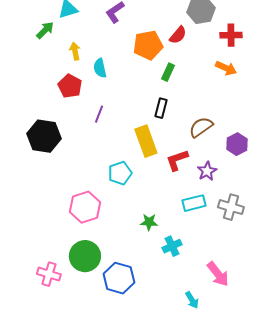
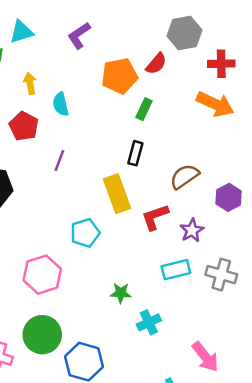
orange arrow: (226, 68) -> (215, 104), size x1.4

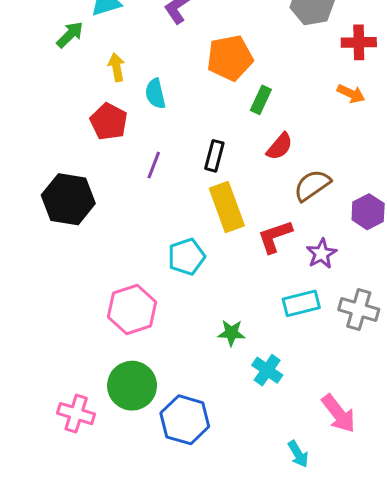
red semicircle: (156, 64) -> (280, 146), moved
orange arrow: (215, 104) -> (351, 94), size x0.6
black rectangle: (135, 153) -> (214, 156), moved
cyan cross: (149, 322) -> (267, 370), turned -30

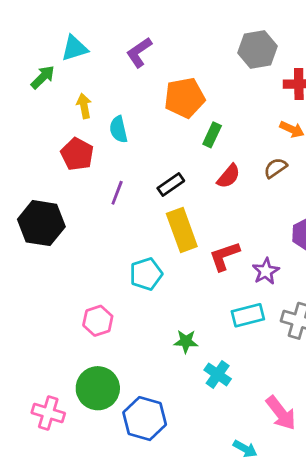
black rectangle: (214, 156) -> (171, 184), turned 40
brown semicircle: (312, 185) -> (275, 168), moved, size x0.7
pink hexagon: (132, 310) -> (98, 321), size x0.7
cyan arrow: (298, 454) -> (245, 449), turned -30

